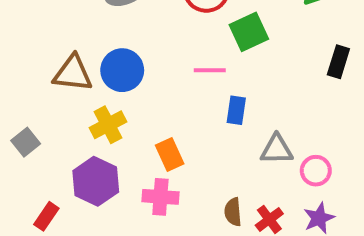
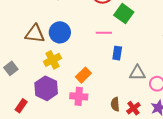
green square: (249, 32) -> (124, 14), turned -30
orange rectangle: (170, 154) -> (83, 75), turned 70

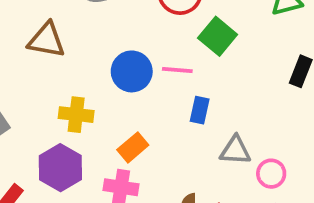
blue circle: (60, 32) -> (132, 71), moved
brown triangle: (35, 34) -> (47, 40), moved
yellow cross: (52, 60) -> (76, 115), turned 30

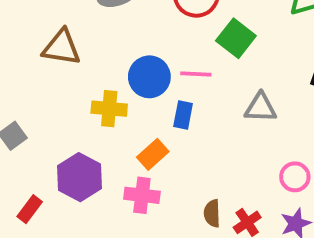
blue rectangle: (200, 110) -> (183, 115), moved
yellow cross: (76, 115) -> (109, 109), moved
gray triangle: (235, 150) -> (261, 108), moved

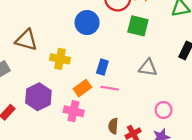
green square: (236, 38) -> (138, 26), turned -30
brown triangle: (61, 47) -> (26, 40), moved
pink line: (196, 74) -> (110, 88), moved
blue circle: (149, 77) -> (87, 23), moved

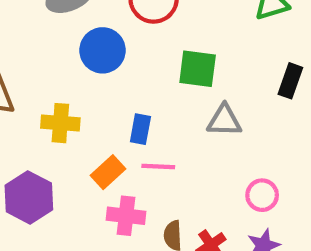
green square: (138, 26) -> (198, 69), moved
pink cross: (74, 111) -> (126, 216), moved

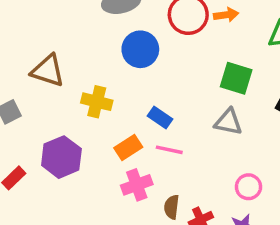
green square: (198, 69) -> (236, 78), moved
blue rectangle: (140, 129) -> (160, 117), turned -75
pink cross: (126, 216) -> (137, 185), turned -36

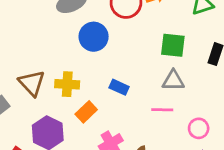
brown triangle: (48, 71) -> (32, 83), moved, turned 40
orange rectangle: (128, 147) -> (86, 112), moved
pink line: (169, 150) -> (162, 110), moved

